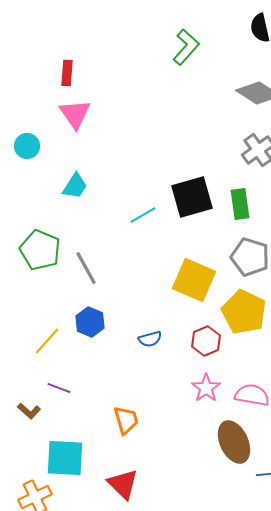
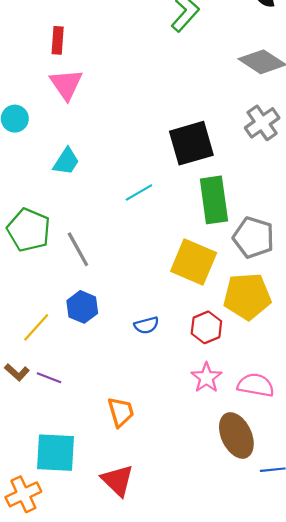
black square: (192, 197) -> (191, 143), moved
green rectangle: (240, 204) -> (214, 200), moved, size x1.4
yellow pentagon: (244, 312) -> (247, 296), turned -30
brown L-shape: (29, 411) -> (17, 372), moved

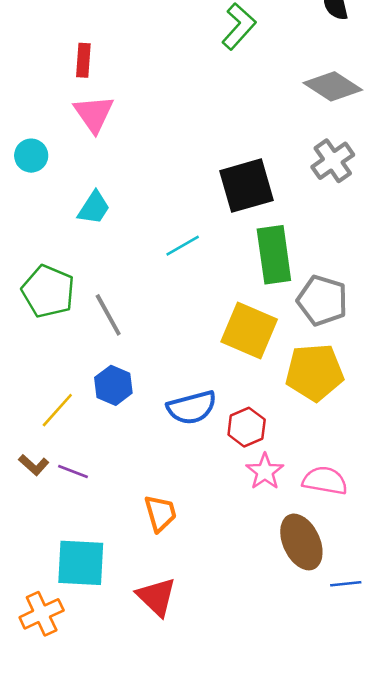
blue semicircle: (146, 325) -> (192, 408), size x1.6
red hexagon: (206, 327) -> (247, 427), moved

